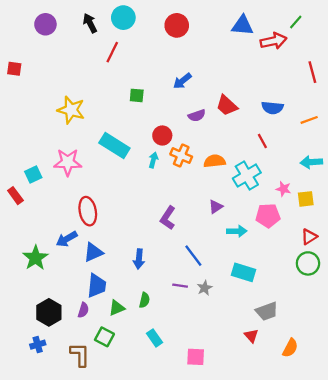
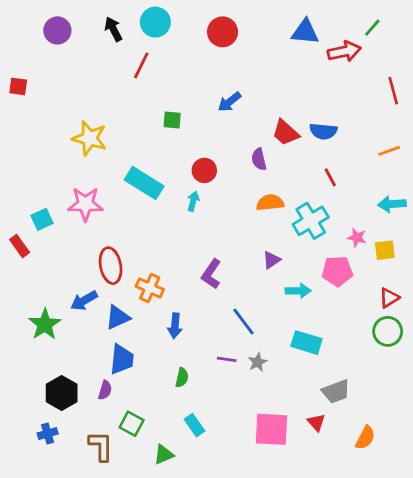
blue semicircle: (272, 108) -> (323, 131), moved
purple semicircle: (197, 115) -> (259, 159), moved, turned 96
orange cross: (181, 156) -> (150, 288), moved
green triangle: (117, 308) -> (164, 455), moved
pink square: (196, 357) -> (272, 429), moved, size x1.5

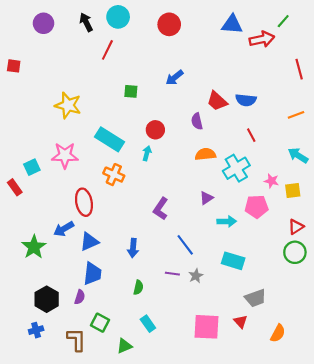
cyan arrow: (392, 204) -> (298, 155), turned 36
orange cross: (150, 288) -> (114, 175), moved

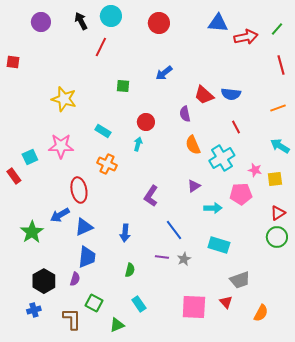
green line: (283, 21) -> (277, 29), moved
cyan rectangle: (110, 139) -> (103, 131), size x0.6
orange semicircle: (205, 154) -> (193, 145), turned -108

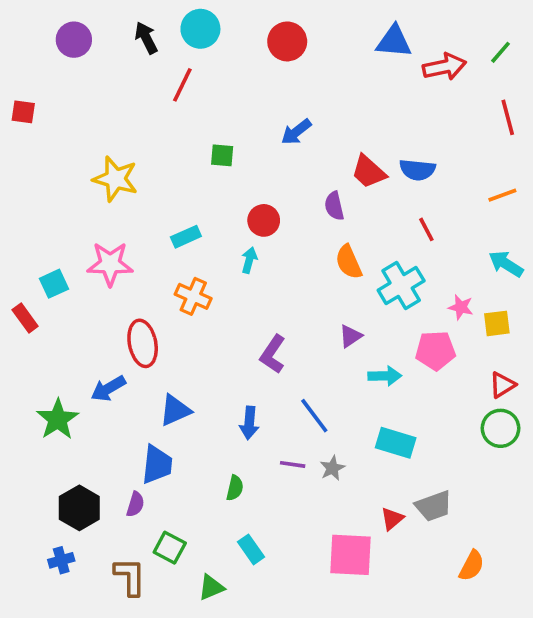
cyan rectangle: (103, 131) -> (186, 237), turned -56
blue triangle: (84, 227) -> (175, 410), moved
blue arrow: (125, 233) -> (249, 423), moved
red triangle: (226, 302) -> (392, 519), moved, turned 32

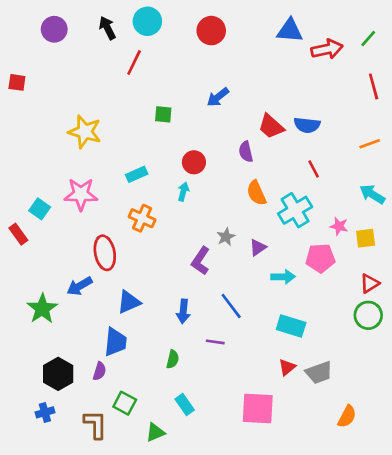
cyan square: (54, 284) -> (40, 209), turned -30
gray star: (332, 468) -> (226, 237), moved
red triangle: (392, 519) -> (287, 367), moved

